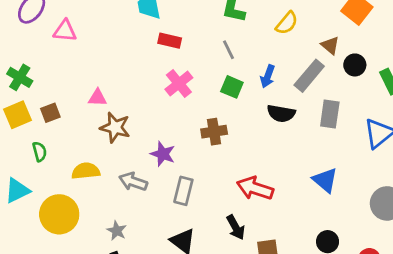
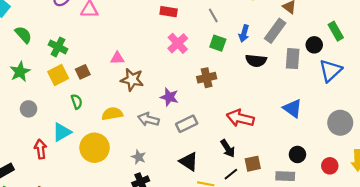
black circle: (355, 65) -> (314, 45), moved
gray rectangle: (183, 191) -> (187, 124), turned 54

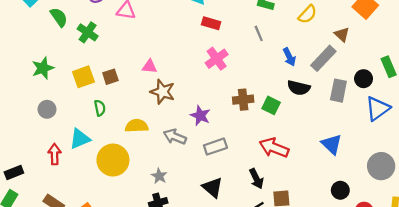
blue arrow: (244, 33) -> (289, 57), turned -49
green semicircle: (23, 35) -> (59, 17), moved
green square: (218, 43) -> (271, 105), moved
green cross: (58, 47) -> (88, 32), moved
black circle: (297, 154) -> (340, 190), moved

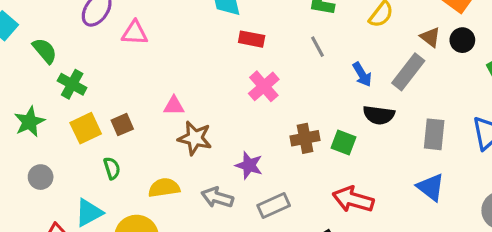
green cross: (88, 32) -> (72, 84), moved
black circle: (364, 79) -> (462, 40), moved
gray rectangle: (338, 91) -> (434, 134), moved

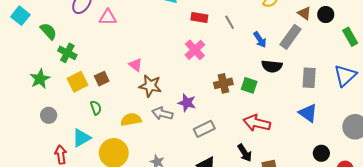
red rectangle: (252, 39) -> (199, 17), moved
pink triangle: (174, 106) -> (136, 65), turned 40
gray arrow: (217, 197) -> (162, 113), moved

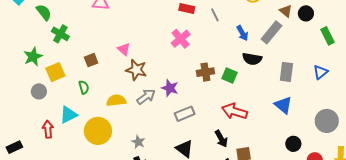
blue triangle: (345, 76) -> (320, 72), size x0.7
yellow square: (77, 82) -> (55, 72), moved
gray arrow: (162, 113) -> (146, 97), turned 126

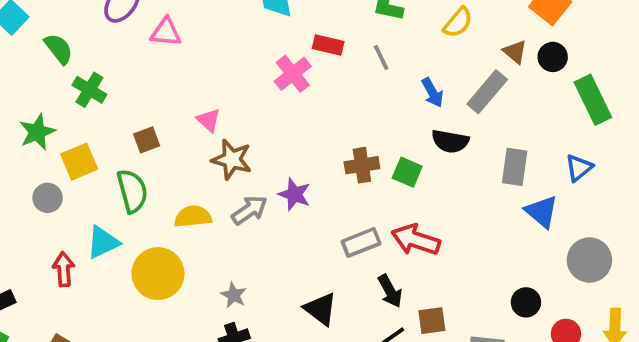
green rectangle: (328, 36) -> (593, 100), size x1.4
pink cross: (181, 39) -> (293, 74), moved
green semicircle: (84, 87) -> (132, 191), size x1.6
blue triangle: (283, 105) -> (542, 212), moved
gray rectangle: (185, 114) -> (361, 242), moved

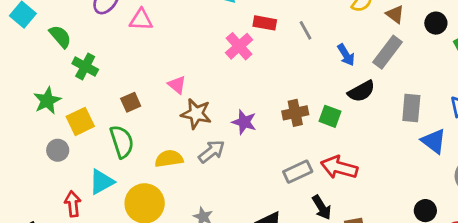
brown triangle: (515, 52) -> (395, 14), moved
black semicircle: (450, 141) -> (361, 91), turned -36
purple star: (294, 194) -> (244, 122), moved

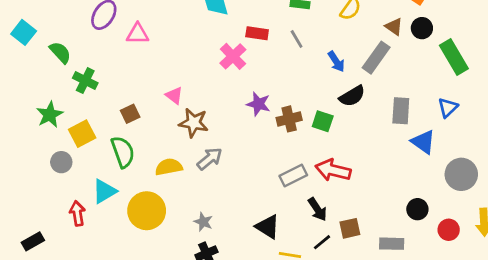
brown triangle: (395, 14) -> (394, 27), moved
purple star: (244, 122) -> (258, 104), moved

